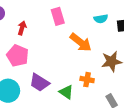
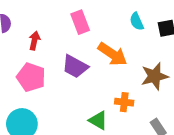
cyan semicircle: (101, 19) -> (137, 21), turned 80
purple trapezoid: (39, 83) -> (75, 67), moved

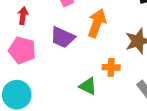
orange arrow: (112, 54) -> (97, 23), turned -100

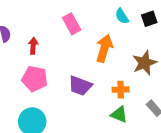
purple trapezoid: (63, 37) -> (80, 86), moved
green triangle: (88, 86) -> (119, 115), moved

